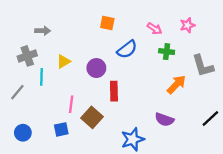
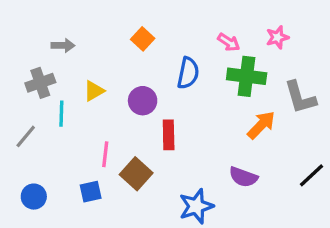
orange square: (107, 23) -> (143, 39), moved, turned 32
blue semicircle: (127, 49) -> (188, 73), turned -40
green cross: (167, 52) -> (247, 76), size x1.6

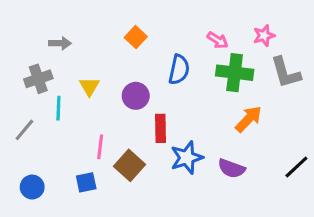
yellow triangle: (94, 91) -> (89, 87), turned -30
gray L-shape: (300, 97) -> (286, 73), moved
blue star: (196, 206) -> (187, 158), moved

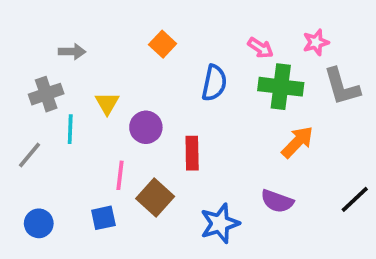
purple circle: (136, 96) -> (146, 127), moved
blue star: (187, 158) -> (220, 223), moved

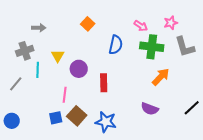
brown square: (155, 197) -> (77, 116), moved
blue circle: (39, 223) -> (12, 121), moved
blue star: (220, 223) -> (106, 122), moved, turned 30

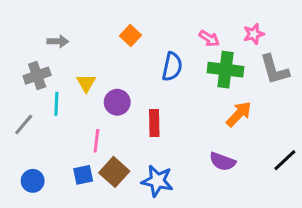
blue circle: (12, 121) -> (33, 181), moved

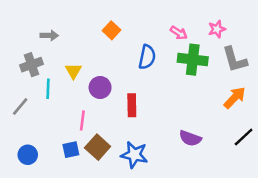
orange arrow: (239, 114) -> (235, 98), moved

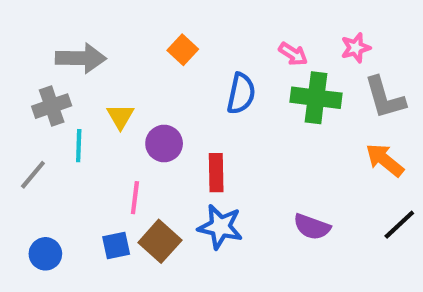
gray arrow: (49, 35) -> (81, 58), size x1.6
orange arrow: (235, 98) -> (385, 160), turned -95
blue star: (134, 155) -> (220, 227), moved

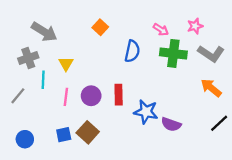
gray arrow: (81, 58) -> (44, 32), turned 30
gray L-shape: (385, 98) -> (211, 53), turned -40
purple circle: (164, 144) -> (91, 96), moved
pink line: (135, 198) -> (66, 97), moved
blue star: (220, 227) -> (146, 112), moved

